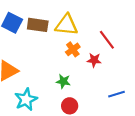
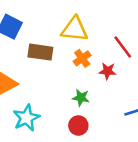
brown rectangle: (38, 25) -> (40, 52), moved
green star: (63, 81) -> (81, 98), moved

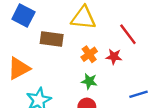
orange cross: (82, 58) -> (89, 54), moved

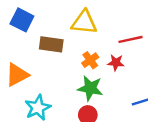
red line: (128, 34) -> (130, 39), turned -65
green star: (89, 81) -> (90, 88), size x1.5

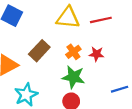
red line: (130, 39) -> (101, 20), moved
brown rectangle: (51, 44) -> (39, 51), moved, turned -55

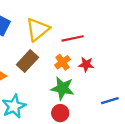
yellow triangle: (68, 18) -> (38, 29), moved, turned -45
red line: (101, 20) -> (73, 38), moved

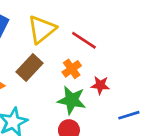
red line: (73, 38) -> (84, 40), turned 45
red star: (86, 64) -> (100, 85), moved

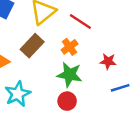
red star: (100, 85) -> (108, 61), moved

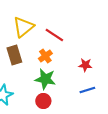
brown rectangle: (32, 46) -> (14, 55), turned -60
red star: (108, 61) -> (85, 65), moved

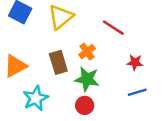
red line: (54, 35) -> (113, 28), moved
brown rectangle: (14, 55) -> (58, 62), moved

